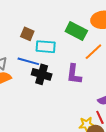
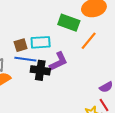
brown square: (27, 34) -> (21, 45), moved, turned -32
purple L-shape: (74, 74) -> (58, 61), moved, turned -115

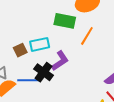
blue line: (25, 59) -> (28, 80), moved
black cross: (40, 70) -> (43, 72), turned 36

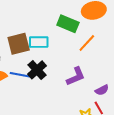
brown square: (20, 50) -> (19, 44), size x1.6
purple L-shape: (60, 61) -> (76, 76), moved

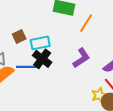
cyan rectangle: (39, 42) -> (40, 43), moved
brown square: (19, 44) -> (19, 37), size x0.6

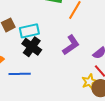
blue line: (27, 67) -> (20, 74), moved

